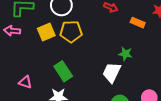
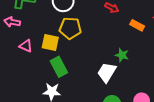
yellow square: (46, 32) -> (50, 43), moved, turned 30
pink triangle: (25, 82) -> (26, 46), moved

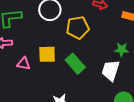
yellow pentagon: (70, 28) -> (78, 28), moved
green rectangle: (59, 67) -> (75, 64), moved

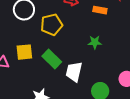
white trapezoid: (111, 70) -> (74, 72), moved

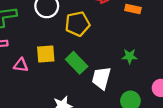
green star: (95, 42) -> (130, 56), moved

